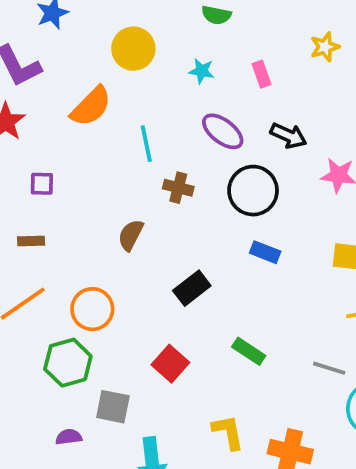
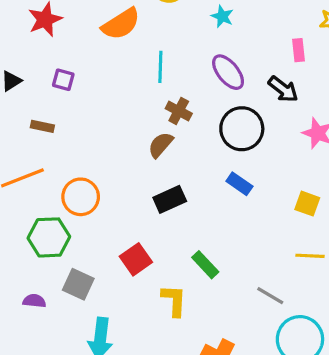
pink rectangle: (261, 74) -> (298, 50), moved
brown semicircle: (131, 235) -> (161, 145), moved
yellow L-shape: (228, 432) -> (174, 300), moved

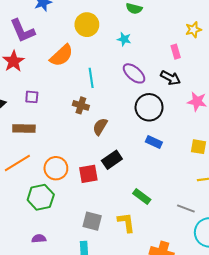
brown cross: (179, 111) -> (81, 105), moved
brown rectangle: (42, 126) -> (24, 128), size x1.5
red square: (136, 259) -> (88, 174), moved, turned 36
gray square: (78, 284) -> (92, 221), moved

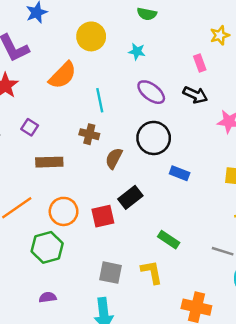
purple square: (32, 97) -> (30, 127), turned 32
black circle: (149, 107) -> (154, 138), moved
brown rectangle: (24, 128) -> (49, 162), moved

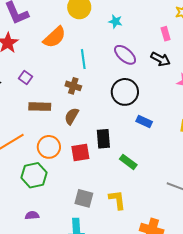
brown semicircle: (114, 158) -> (72, 116), moved
black rectangle: (130, 197) -> (103, 139), turned -60
green rectangle: (169, 240) -> (128, 162), moved

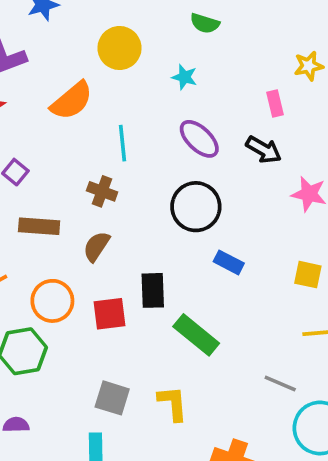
green rectangle: (128, 162) -> (196, 335), size x1.4

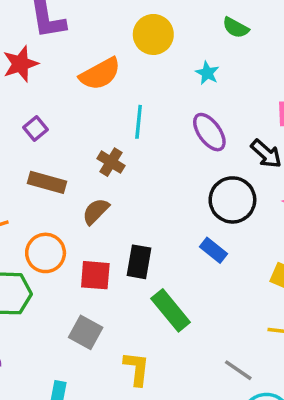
black circle: (196, 207) -> (232, 200), moved
gray square: (112, 398) -> (86, 332), moved

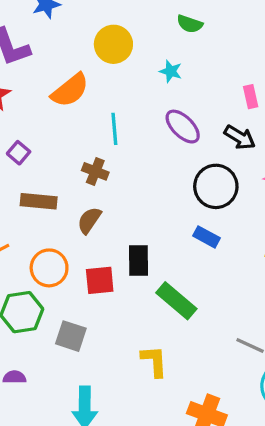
gray square: (86, 332) -> (71, 336), moved

